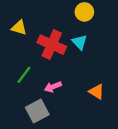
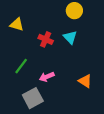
red cross: (52, 45) -> (46, 39), size x0.6

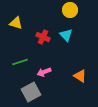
green line: (21, 66) -> (20, 62), turned 35

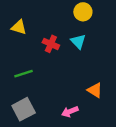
pink arrow: (44, 72) -> (70, 112), moved
gray square: (31, 92) -> (24, 109), moved

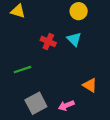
yellow triangle: (19, 27) -> (18, 11), moved
gray square: (24, 109) -> (36, 103), moved

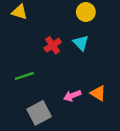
red cross: (48, 41) -> (53, 45), turned 32
pink arrow: (66, 105) -> (72, 96), moved

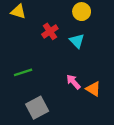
red cross: (53, 45) -> (50, 31), moved
pink arrow: (72, 96) -> (73, 82), moved, turned 70

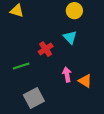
red cross: (50, 31) -> (46, 49), moved
pink arrow: (73, 82) -> (67, 75), turned 32

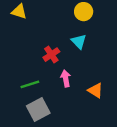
green line: (21, 66) -> (30, 84), moved
pink arrow: (67, 75) -> (66, 78), moved

